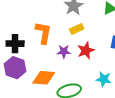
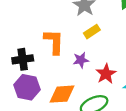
red star: (86, 50) -> (106, 74), moved

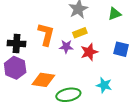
purple star: (81, 60) -> (66, 47), moved
red star: (106, 74) -> (89, 52), moved

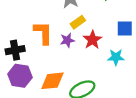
cyan star: (104, 85) -> (116, 57), moved

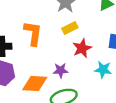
purple star: (67, 40) -> (61, 70), moved

